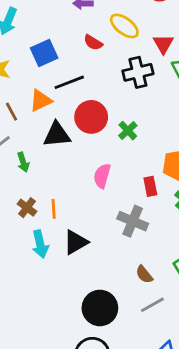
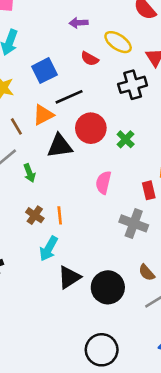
black triangle: (76, 242) -> (69, 277), moved
cyan arrow: (40, 244) -> (49, 249), turned 45
black circle: (100, 308) -> (108, 287), moved

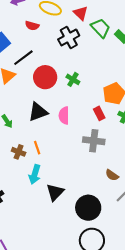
black triangle: (60, 146) -> (38, 112), moved
black circle: (108, 287) -> (88, 208), moved

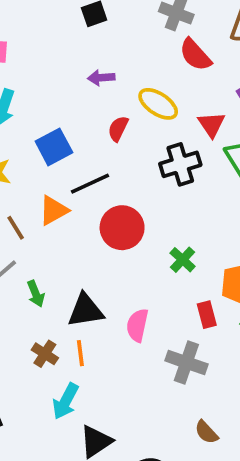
red semicircle: (32, 26) -> (118, 129), turned 88
green cross: (73, 79) -> (183, 260), moved
black triangle: (38, 112) -> (86, 310), moved
pink semicircle: (64, 115) -> (137, 325), moved

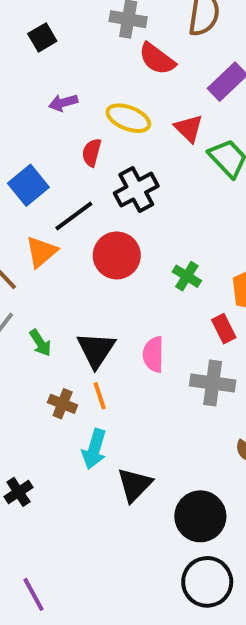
black cross: (180, 164) -> (136, 190), moved
black triangle: (86, 310) -> (96, 350), turned -36

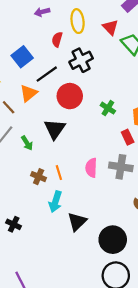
yellow ellipse: (128, 118) -> (78, 21), turned 60
black triangle: (96, 350) -> (55, 129), moved
pink semicircle: (153, 354) -> (91, 168), moved
black cross: (19, 492) -> (14, 224), turned -32

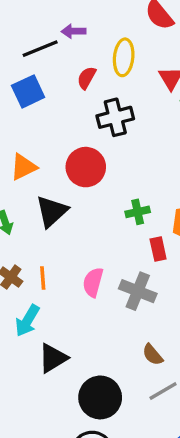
black line: (47, 74) -> (40, 49), moved
orange triangle: (29, 93) -> (23, 167), moved
green cross: (108, 108) -> (138, 212), moved, turned 32

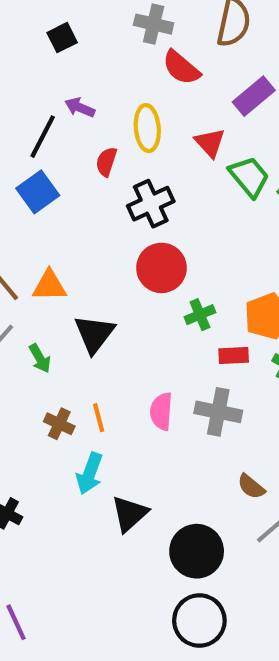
purple arrow: (74, 31) -> (80, 107), turned 35
black line: (40, 49) -> (43, 137), turned -30
orange triangle: (23, 167) -> (49, 286), turned 36
red circle: (86, 167) -> (161, 268), moved
red rectangle: (158, 249) -> (234, 355), turned -70

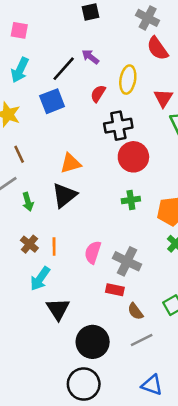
red circle: (161, 268) -> (133, 157), moved
orange triangle: (49, 286) -> (71, 163), moved, turned -30
red rectangle: (234, 355) -> (115, 290), moved
black triangle: (129, 514) -> (58, 309), turned -35

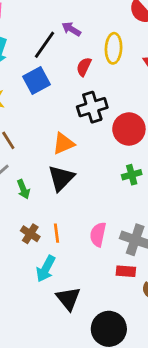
black cross: (118, 126) -> (92, 107), moved

